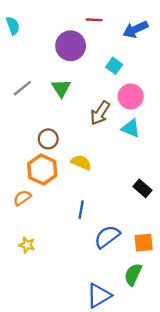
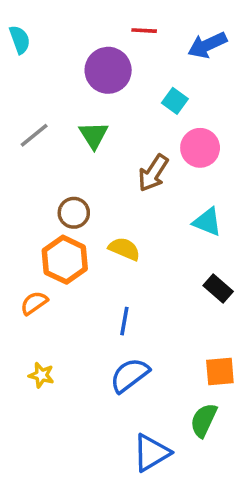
cyan triangle: (131, 128) -> (207, 222), moved
blue semicircle: (107, 237) -> (130, 375), moved

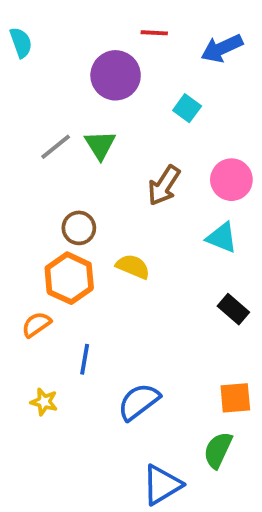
gray line: (34, 135) -> (56, 147), moved
pink circle: (200, 148) -> (231, 180), moved
blue line: (124, 321) -> (85, 359), moved

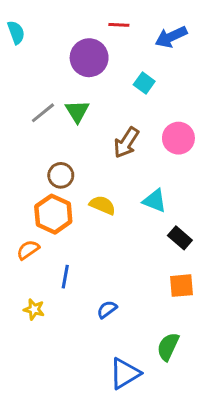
cyan triangle: (222, 238) -> (155, 201), moved
orange square: (235, 398) -> (181, 286), moved
blue semicircle: (139, 402) -> (107, 309), size x0.6

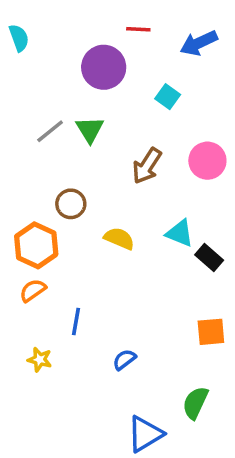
orange hexagon: (53, 214) -> (36, 245), moved
black rectangle: (180, 238) -> (209, 257), moved

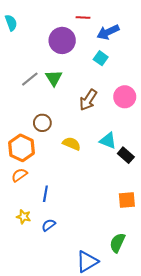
blue arrow: (199, 43) -> (108, 32), moved
blue semicircle: (124, 360) -> (49, 225), moved

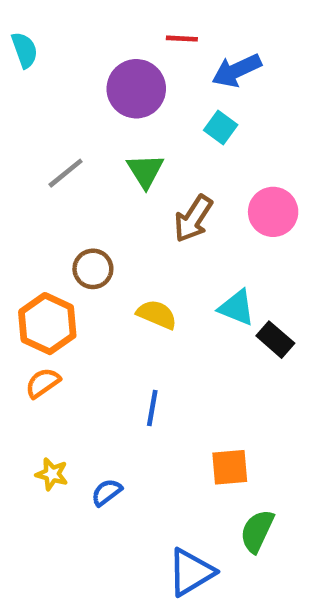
green triangle: (54, 78) -> (145, 171), moved
blue line: (45, 194) -> (152, 408), moved
orange square: (127, 200) -> (230, 467), moved

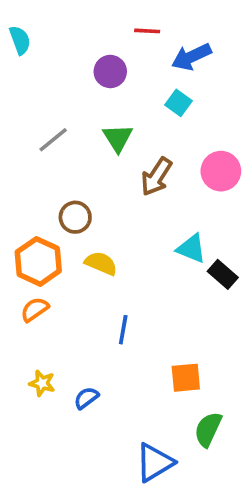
purple circle: (136, 89) -> (110, 72), size x0.7
yellow semicircle: (157, 314) -> (101, 263), moved

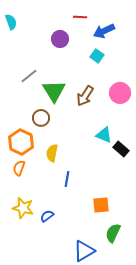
green triangle: (118, 138) -> (54, 91), moved, size x1.4
yellow semicircle: (101, 263) -> (52, 153), moved, turned -102
orange semicircle: (35, 309) -> (19, 168), turned -35
yellow star: (42, 383) -> (23, 208), size x1.5

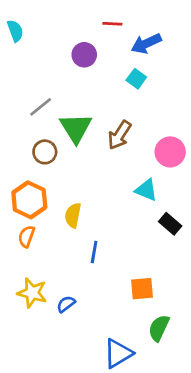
pink circle: (120, 93) -> (170, 152), moved
brown circle: (41, 118) -> (45, 152), moved
black rectangle: (121, 149) -> (170, 224), moved

